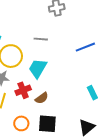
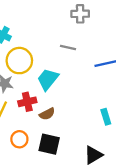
gray line: (41, 39) -> (68, 47), moved

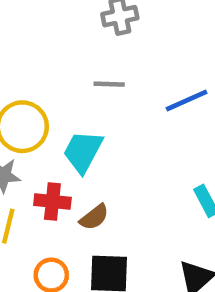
red cross: (27, 102) -> (52, 201), turned 30

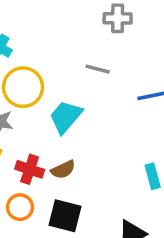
red cross: (52, 201) -> (30, 169), moved

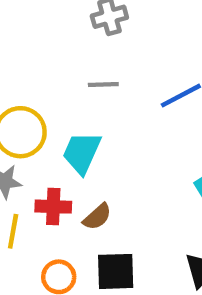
red cross: (30, 169) -> (53, 207), moved

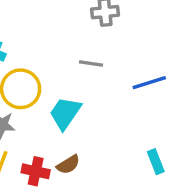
red cross: (53, 207) -> (36, 171), moved

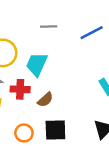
red cross: (36, 171) -> (20, 89), moved

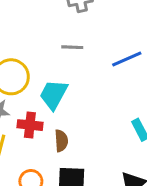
brown semicircle: (45, 100) -> (61, 141), turned -56

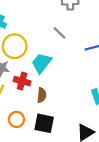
gray line: (72, 47) -> (59, 33), turned 32

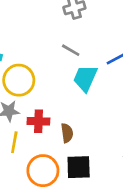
cyan trapezoid: (41, 63) -> (85, 78), moved
orange circle: (16, 119) -> (43, 171), size x1.5

